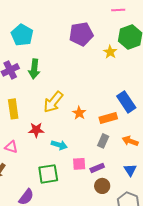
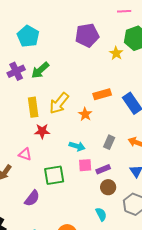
green arrow: (34, 69) -> (40, 70), turned 42
yellow rectangle: (13, 109) -> (33, 107), moved
orange rectangle: (108, 118) -> (102, 94), moved
cyan arrow: (59, 145) -> (77, 146), moved
pink triangle: (11, 147) -> (25, 154), moved

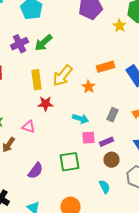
green square: (54, 175) -> (70, 162), moved

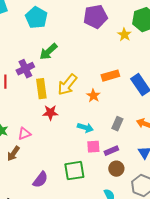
purple cross: (20, 44) -> (25, 69), moved
pink triangle: (28, 127) -> (24, 134), moved, turned -40

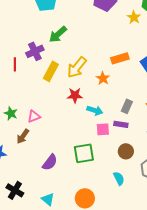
yellow rectangle: (41, 89) -> (51, 71), turned 36
red star: (50, 113) -> (75, 95), moved
purple rectangle: (111, 151) -> (121, 124), moved, turned 32

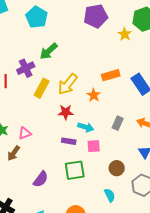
purple rectangle: (121, 124) -> (69, 141), moved

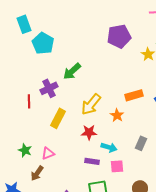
cyan pentagon: (37, 17) -> (43, 43), moved
yellow rectangle: (42, 88) -> (58, 118), moved

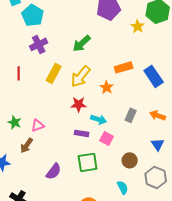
green arrow: (72, 71) -> (82, 43), moved
purple cross: (49, 88) -> (39, 44), moved
yellow rectangle: (58, 118) -> (54, 73), moved
pink square: (117, 166) -> (107, 138), turned 32

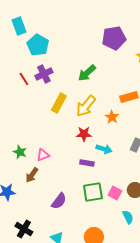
red line: (19, 73) -> (24, 79), moved, turned -32
pink square: (107, 138) -> (115, 193), moved

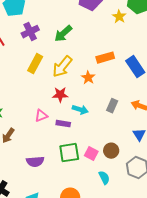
purple cross: (44, 74) -> (30, 32), moved
pink triangle: (43, 155) -> (41, 116), moved
purple semicircle: (59, 201) -> (35, 162), turned 48

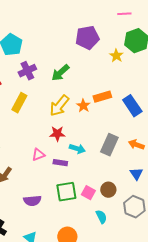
yellow rectangle: (35, 64) -> (19, 103), moved
orange star: (88, 78) -> (83, 106), moved
gray rectangle: (112, 106) -> (109, 145), size x1.5

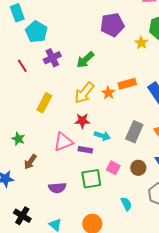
yellow rectangle: (19, 103) -> (44, 103), moved
pink triangle: (38, 155) -> (63, 142), size x1.5
brown circle: (108, 190) -> (138, 168), moved
pink square: (88, 193) -> (113, 168), moved

